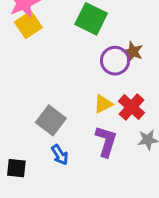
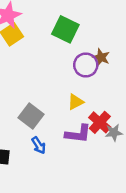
red cross: (131, 107) -> (100, 122), moved
purple L-shape: (106, 141) -> (78, 134), turned 80

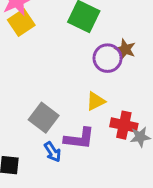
red cross: (100, 122) -> (124, 125), turned -30
purple L-shape: (78, 134) -> (79, 138), moved

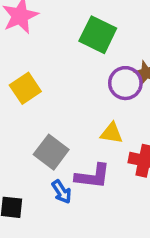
yellow square: (21, 22) -> (25, 88), moved
yellow triangle: (96, 101) -> (112, 133), turned 36

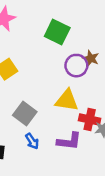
yellow triangle: (112, 133) -> (67, 100), size x1.5
purple L-shape: (93, 176) -> (69, 141), moved

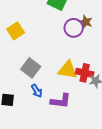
yellow triangle: (67, 100) -> (68, 70), moved
purple L-shape: (69, 141) -> (61, 101), moved

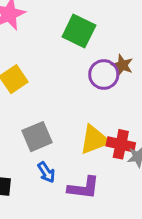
gray square: (31, 68) -> (37, 137), turned 30
yellow triangle: (68, 70) -> (94, 140), turned -30

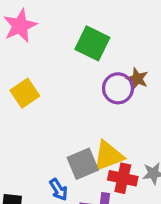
gray square: (37, 137) -> (83, 164), moved
red cross: (121, 144) -> (123, 178), moved

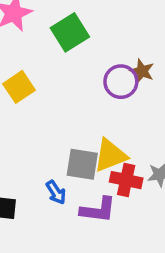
green square: (92, 43) -> (70, 32), moved, turned 32
gray square: (83, 164) -> (82, 164), turned 32

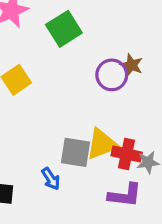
red cross: (126, 180) -> (127, 154), moved
purple L-shape: (98, 210) -> (125, 195), moved

